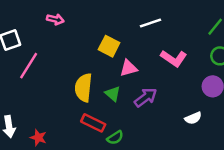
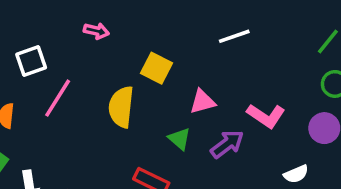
yellow square: (109, 46) -> (156, 68), moved
pink L-shape: (174, 58) -> (266, 116), moved
yellow semicircle: (83, 88) -> (121, 107), moved

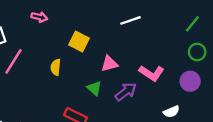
yellow semicircle: (121, 107) -> (56, 67), size x0.6

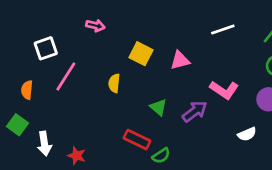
white line: (130, 20) -> (223, 30), moved
pink triangle: (109, 64) -> (180, 60), moved

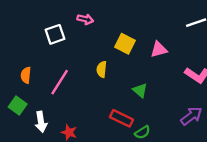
white square: (46, 48) -> (55, 34), moved
pink line: (66, 76) -> (60, 82), moved
purple arrow: (195, 111) -> (191, 116), moved

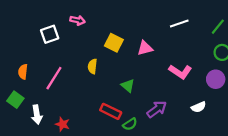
purple arrow: (191, 116) -> (157, 109), moved

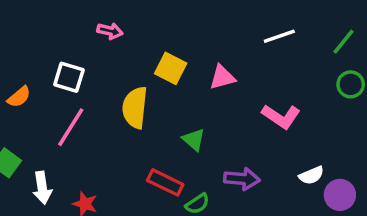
white square: (50, 34) -> (69, 77), moved, turned 36
yellow semicircle: (92, 66) -> (135, 108), size x1.6
orange semicircle: (23, 72) -> (19, 97), moved, turned -136
purple circle: (216, 79) -> (340, 195), moved
purple arrow: (157, 109) -> (242, 179), turned 42

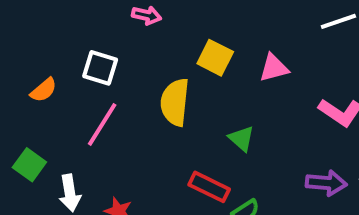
purple arrow: (242, 179) -> (326, 183), moved

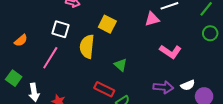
white square: (100, 68) -> (61, 29), moved
pink triangle: (274, 68) -> (152, 19), moved

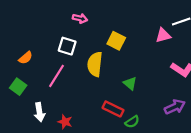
green square: (14, 78) -> (18, 87), moved
purple arrow: (163, 87) -> (175, 107), turned -30

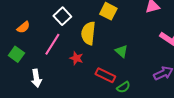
white square: (67, 46) -> (62, 16), turned 30
red star: (65, 122) -> (76, 58), moved

